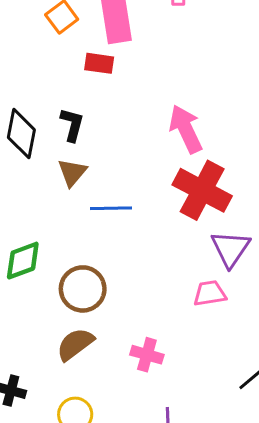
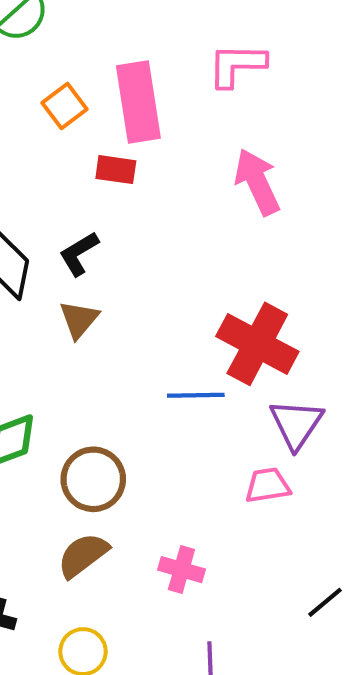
black L-shape: (72, 125) -> (79, 254), turned -136
pink arrow: (186, 129) -> (257, 182), moved
blue line: (111, 208) -> (196, 395), moved

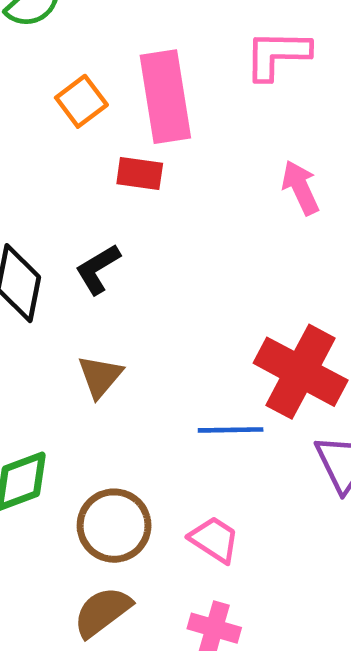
pink arrow: (257, 182) -> (301, 188), size x0.7
brown triangle: (79, 319) -> (100, 376), moved
pink trapezoid: (268, 485) -> (214, 540), moved, turned 42

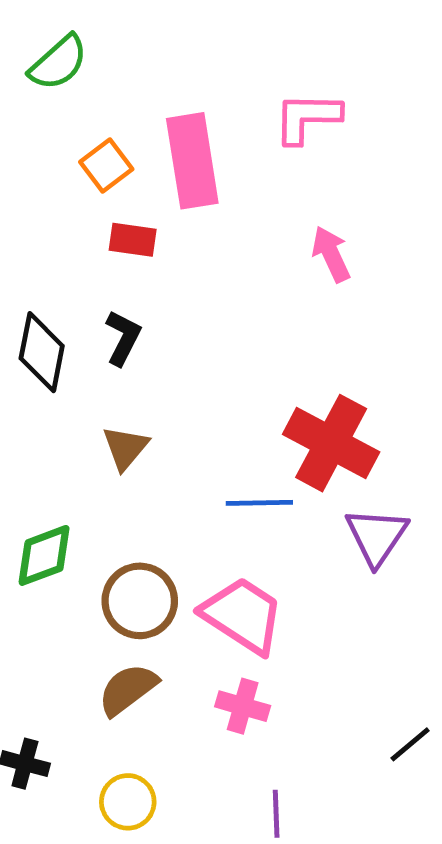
red rectangle: (140, 174) -> (133, 240), moved
black L-shape: (98, 269) -> (123, 338), turned 148
pink trapezoid: (214, 540) -> (243, 615), size x1.6

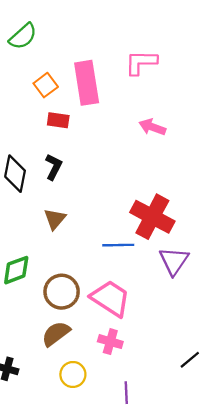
pink arrow: (331, 254) -> (152, 127), turned -45
yellow circle: (128, 802) -> (73, 374), moved

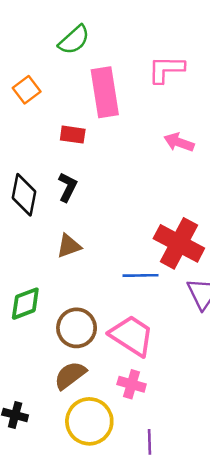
green semicircle: (23, 36) -> (74, 40), moved
orange square: (46, 85) -> (27, 90), moved
brown triangle: (55, 219) -> (69, 246), turned 30
yellow circle: (73, 374) -> (89, 421), size x1.6

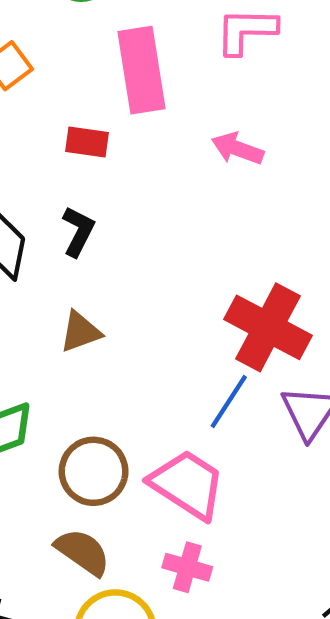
pink arrow: (179, 142) -> (237, 149), moved
blue line: (141, 275) -> (229, 402), moved, turned -56
brown semicircle: (70, 375) -> (83, 552), turned 72

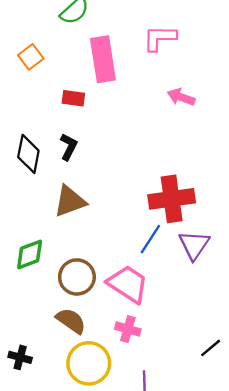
pink arrow: (237, 149) -> (181, 97), moved
red cross: (268, 327) -> (172, 199), turned -36
brown triangle: (80, 332) -> (70, 201), size x1.4

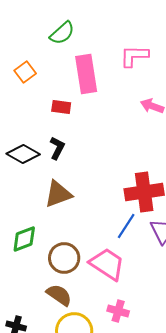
black diamond: (28, 154) -> (23, 154), turned -72
pink cross: (128, 329) -> (118, 311), moved

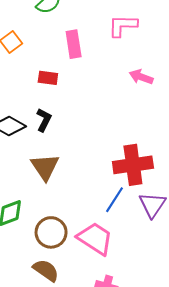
pink rectangle: (86, 74) -> (74, 44), size x0.7
brown triangle: (58, 194) -> (45, 167), turned -44

